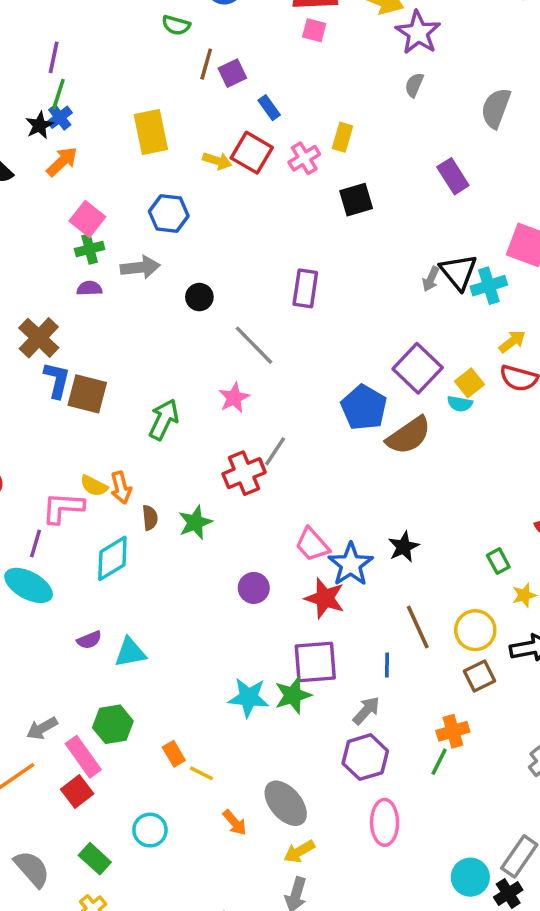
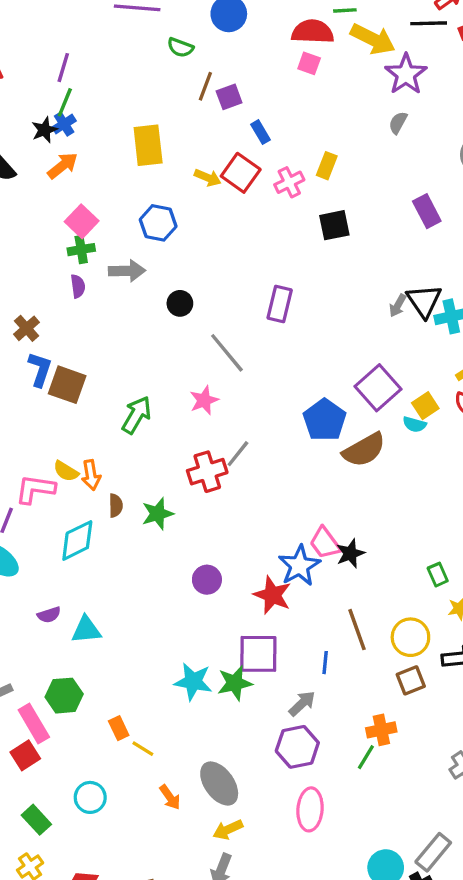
purple semicircle: (89, 288) -> (78, 286), turned 80
brown cross: (39, 338) -> (26, 328), size x0.7
pink trapezoid: (312, 545) -> (325, 543), moved

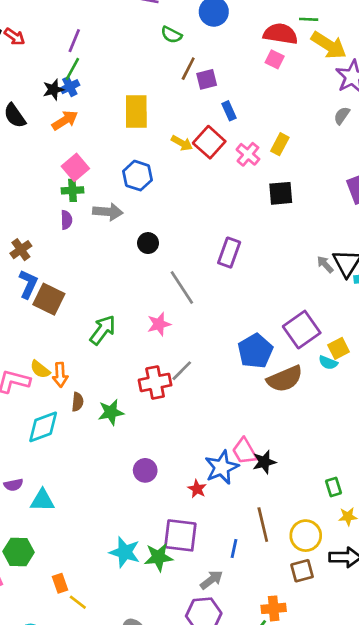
pink cross: (289, 182) -> (248, 154), turned -30
gray arrow: (398, 305) -> (325, 264), turned 102
red star: (272, 595) -> (197, 489), size x0.6

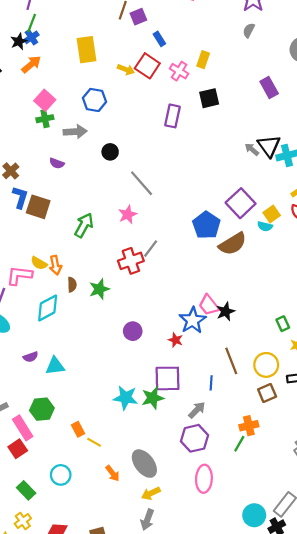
purple semicircle: (66, 220) -> (57, 163), moved, turned 120
purple rectangle: (229, 253) -> (173, 116), moved

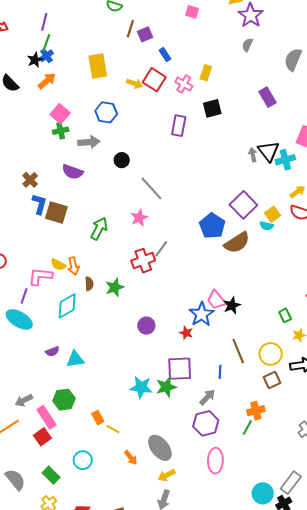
gray arrow: (252, 149) -> (253, 155), turned 40
purple semicircle: (57, 163) -> (73, 172), size x1.5

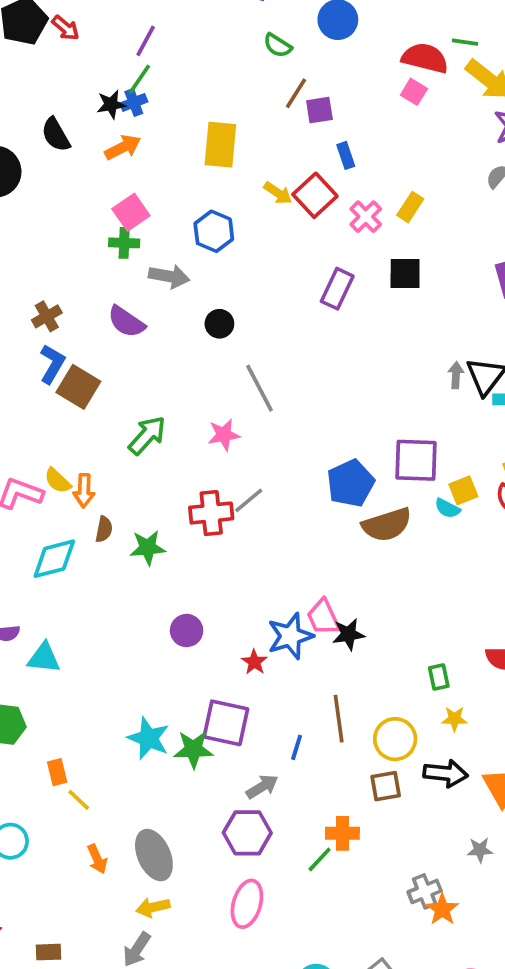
purple square: (243, 205) -> (416, 460), turned 32

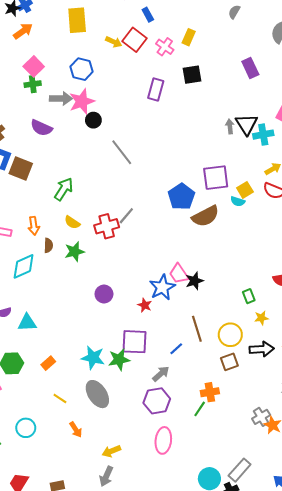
pink star: (224, 435) -> (82, 101), moved, size x1.4
yellow semicircle: (58, 481) -> (72, 222), moved
blue line: (297, 747) -> (176, 349), turned 40
orange rectangle: (57, 772) -> (48, 363), moved, turned 72
gray ellipse: (154, 855) -> (97, 394), moved

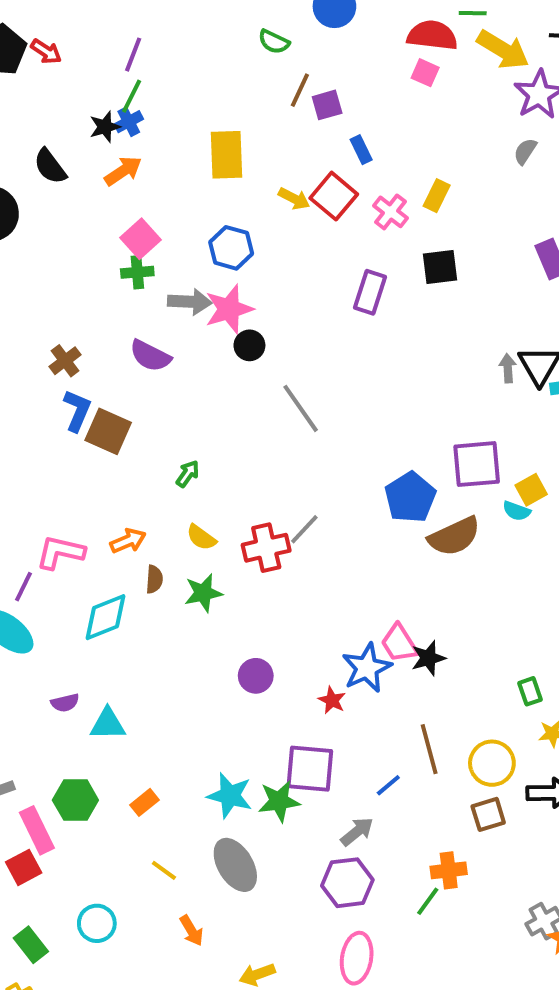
green arrow: (64, 189) -> (188, 474), size x0.6
orange arrow: (34, 226) -> (128, 541), turned -108

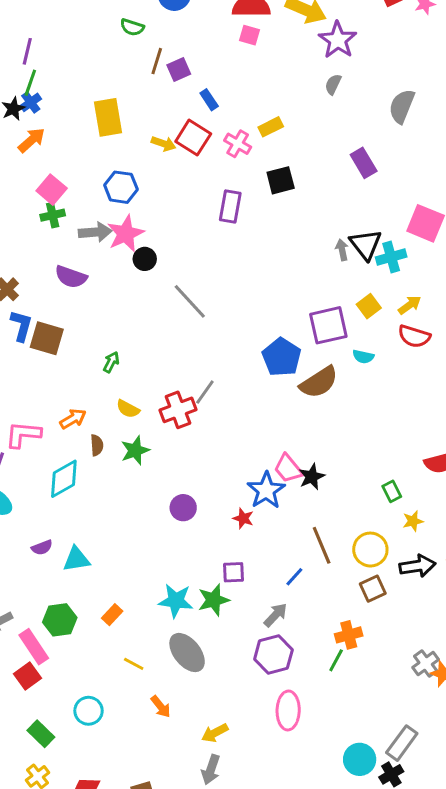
yellow rectangle: (437, 196) -> (271, 127), turned 45
yellow square: (531, 490) -> (369, 306), moved
purple square: (310, 769) -> (233, 572), size x0.6

